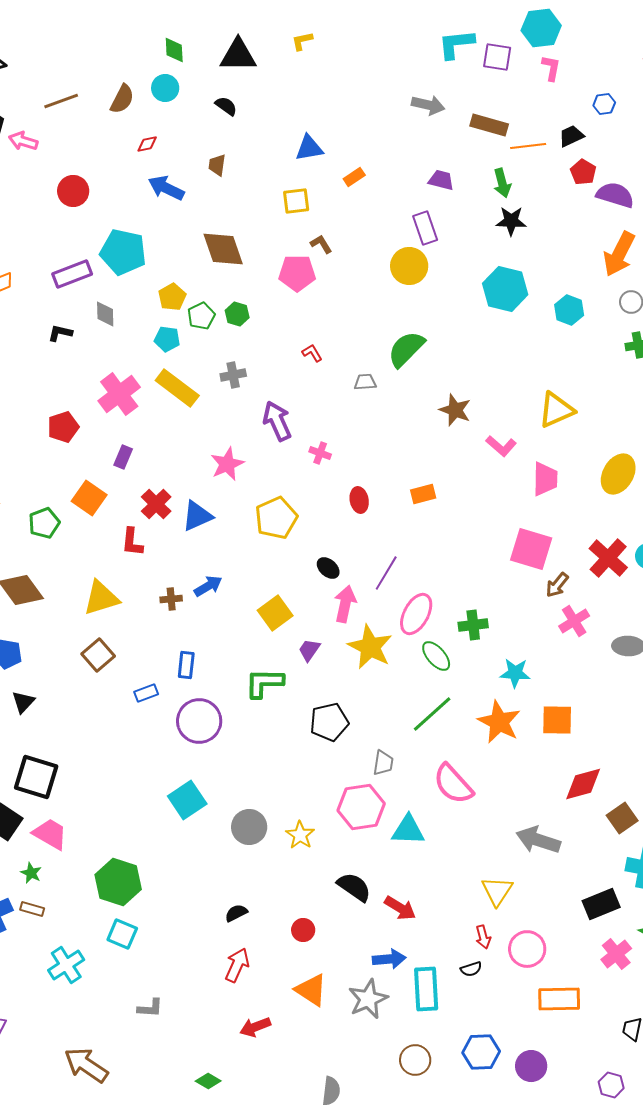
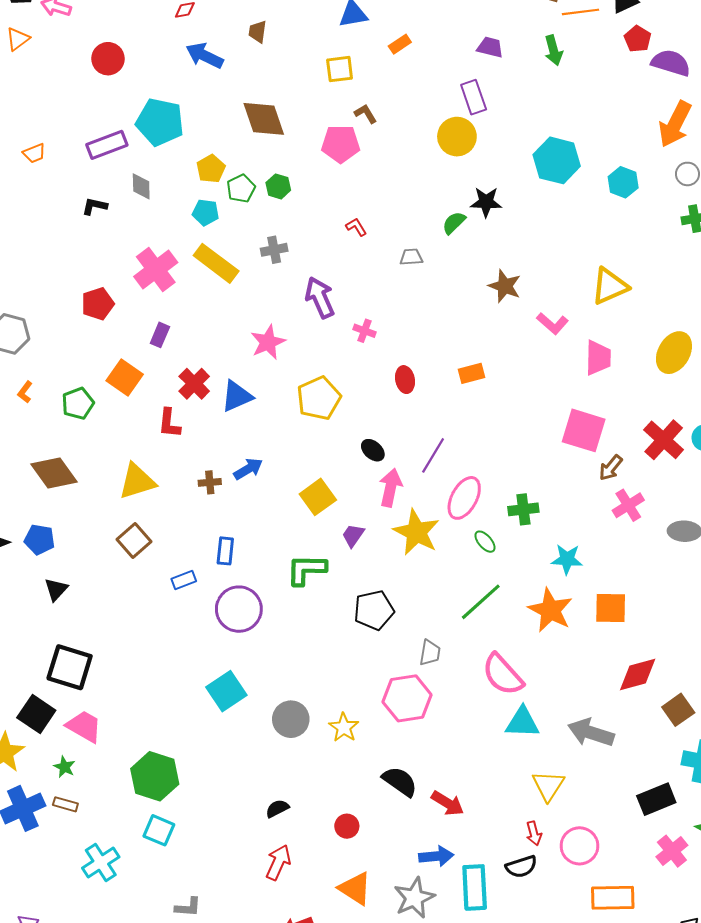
black star: (511, 221) -> (486, 202), moved
green semicircle: (406, 349) -> (454, 223), size x0.6
green ellipse: (436, 656) -> (485, 542), size x0.7
cyan triangle: (408, 830) -> (522, 722), moved
black semicircle: (471, 969) -> (521, 867), size x1.4

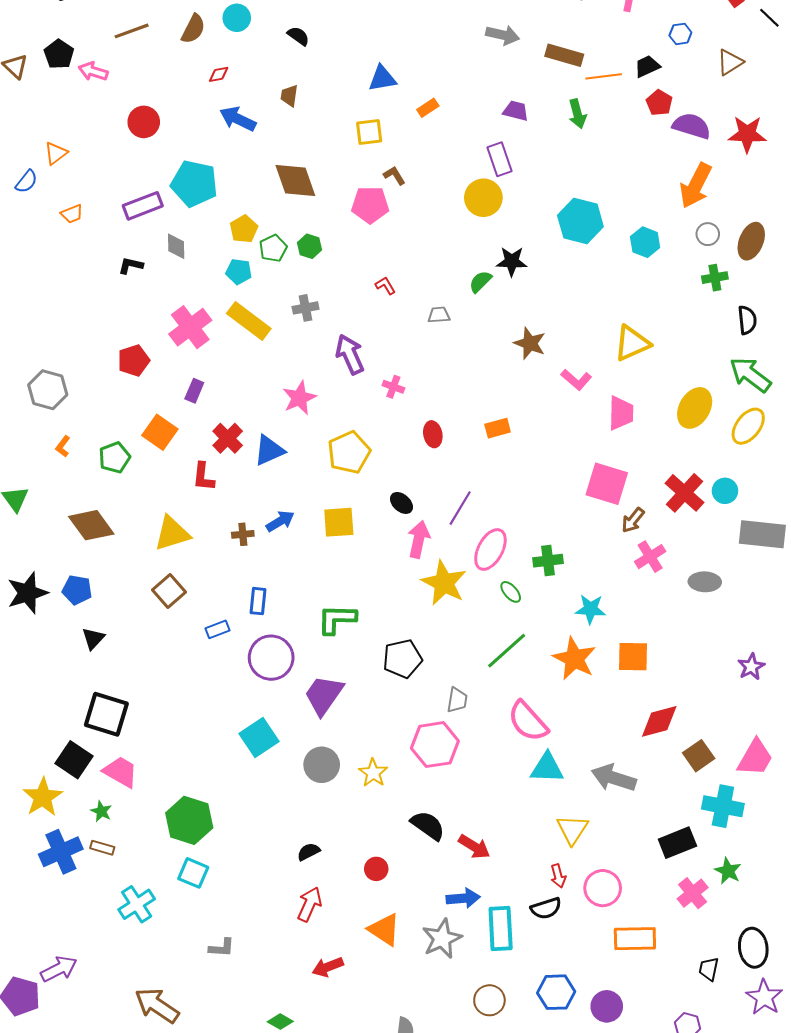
orange triangle: (18, 39) -> (56, 153), moved
yellow square: (318, 497) -> (339, 522), moved, turned 32
purple trapezoid: (353, 535) -> (324, 695), moved, size x1.8

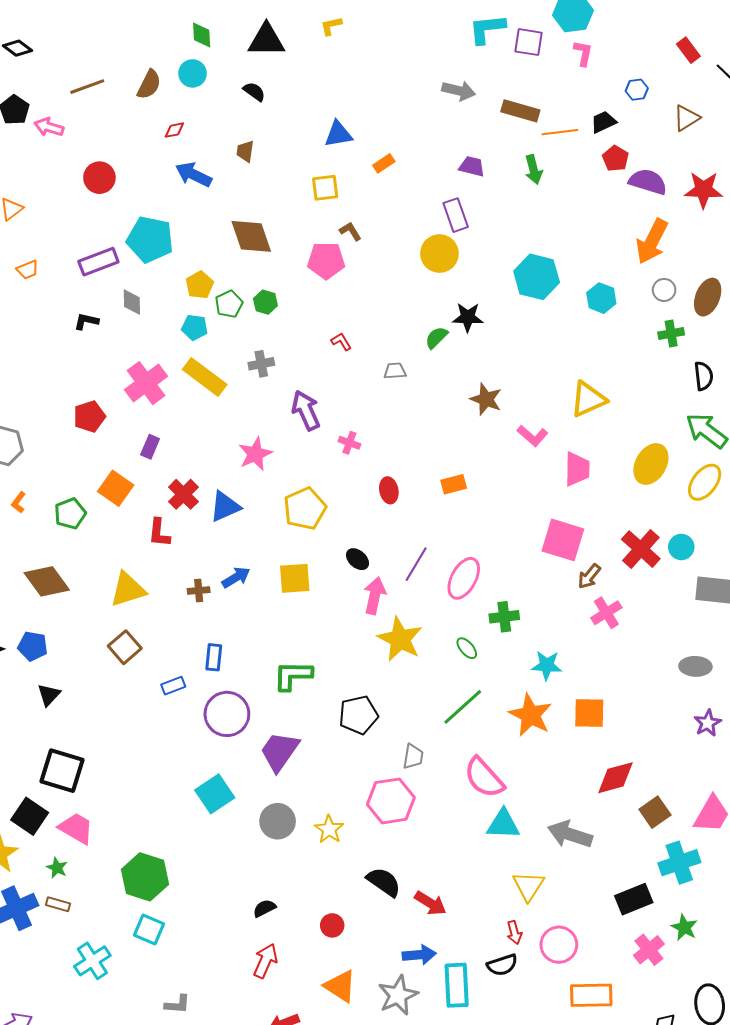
pink ellipse: (490, 549) -> (464, 578), moved
gray ellipse: (705, 582) -> (695, 666), moved
cyan cross: (723, 806) -> (679, 863), turned -30

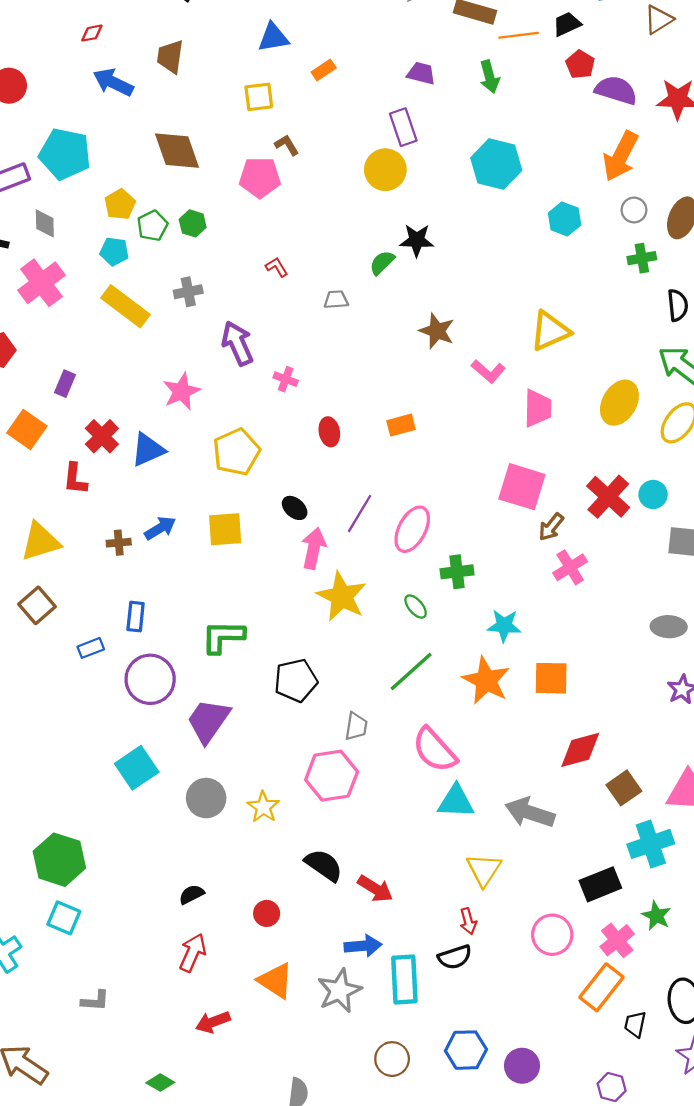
brown trapezoid: (245, 151) -> (170, 57), size x1.4
cyan hexagon: (537, 277) -> (496, 164), moved
pink cross: (146, 383) -> (41, 283), moved
pink circle: (559, 945) -> (552, 935), moved
orange rectangle: (591, 995) -> (602, 987), moved, turned -51

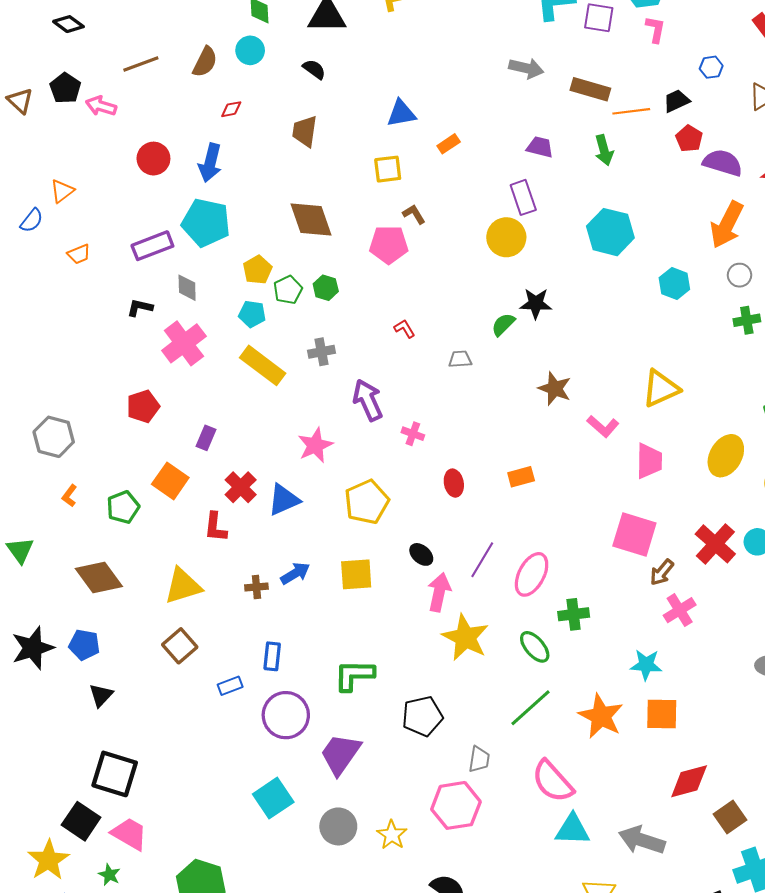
blue arrow: (113, 82) -> (210, 163), moved, turned -102
green ellipse: (416, 607) -> (535, 647), size x1.4
cyan star: (504, 626) -> (646, 665), moved

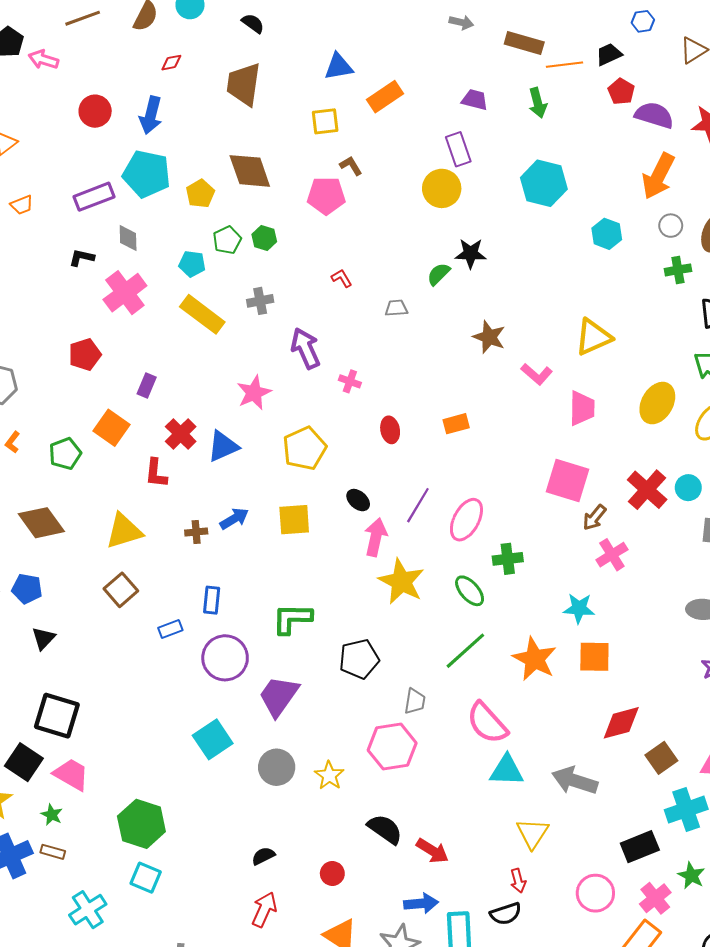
gray arrow: (526, 68) -> (461, 22), size x0.7
brown trapezoid: (305, 131) -> (244, 84), size x1.4
orange rectangle: (449, 144) -> (385, 97), size x1.6
yellow pentagon: (257, 270) -> (200, 194), moved

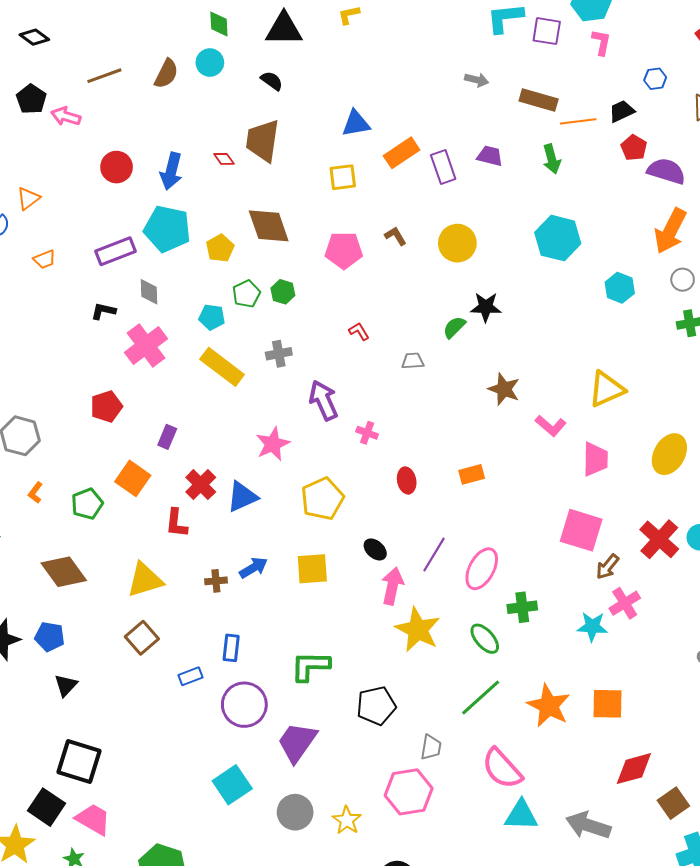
red diamond: (171, 63) -> (224, 159), moved, turned 65
purple rectangle: (458, 149) -> (443, 167), moved
brown L-shape: (351, 166) -> (395, 236), moved
cyan star: (579, 608) -> (592, 627), moved

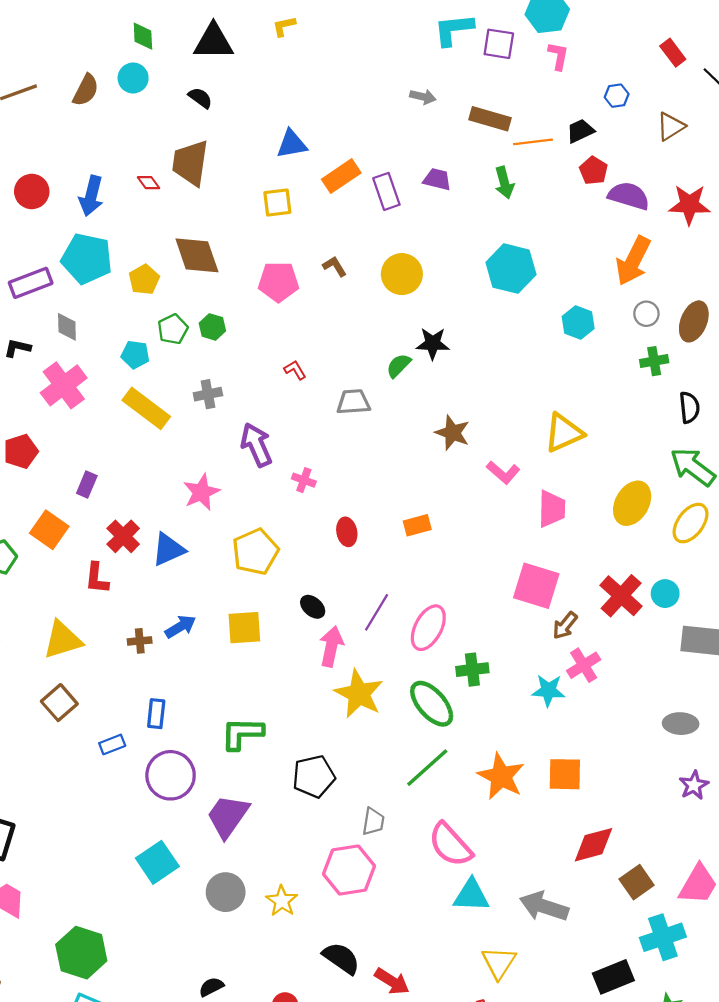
gray trapezoid: (413, 361) -> (353, 402), size x1.4
green ellipse: (485, 639) -> (432, 704), size x1.4

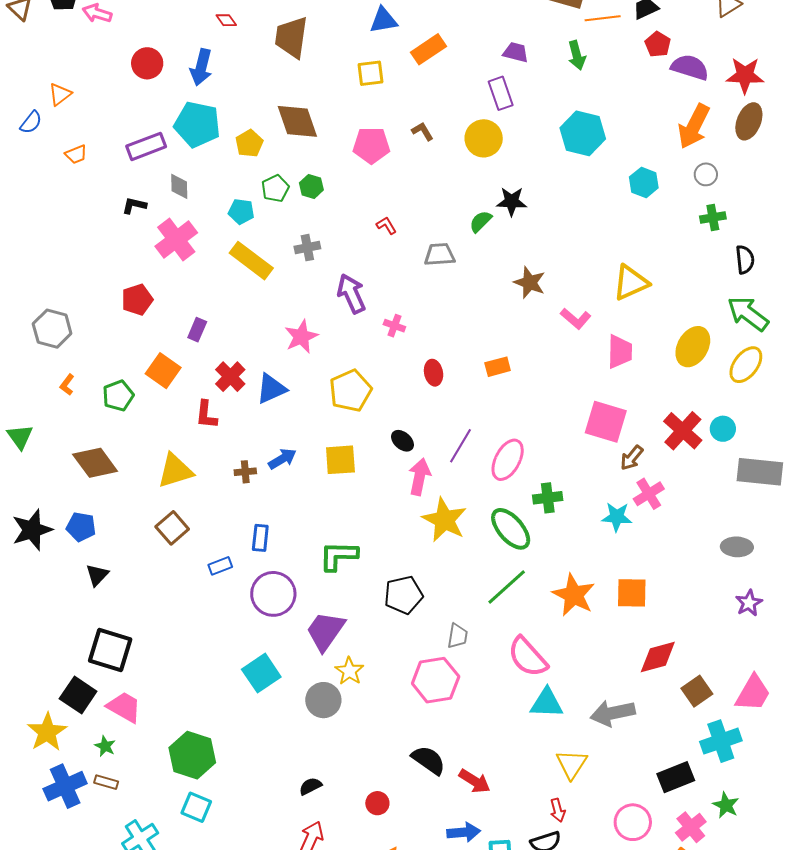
red diamond: (148, 183) -> (226, 20), moved
purple rectangle: (386, 191) -> (501, 93), moved
brown ellipse: (694, 321) -> (749, 121), moved
yellow star: (282, 901) -> (349, 671), moved
gray arrow: (544, 906) -> (613, 713), turned -30

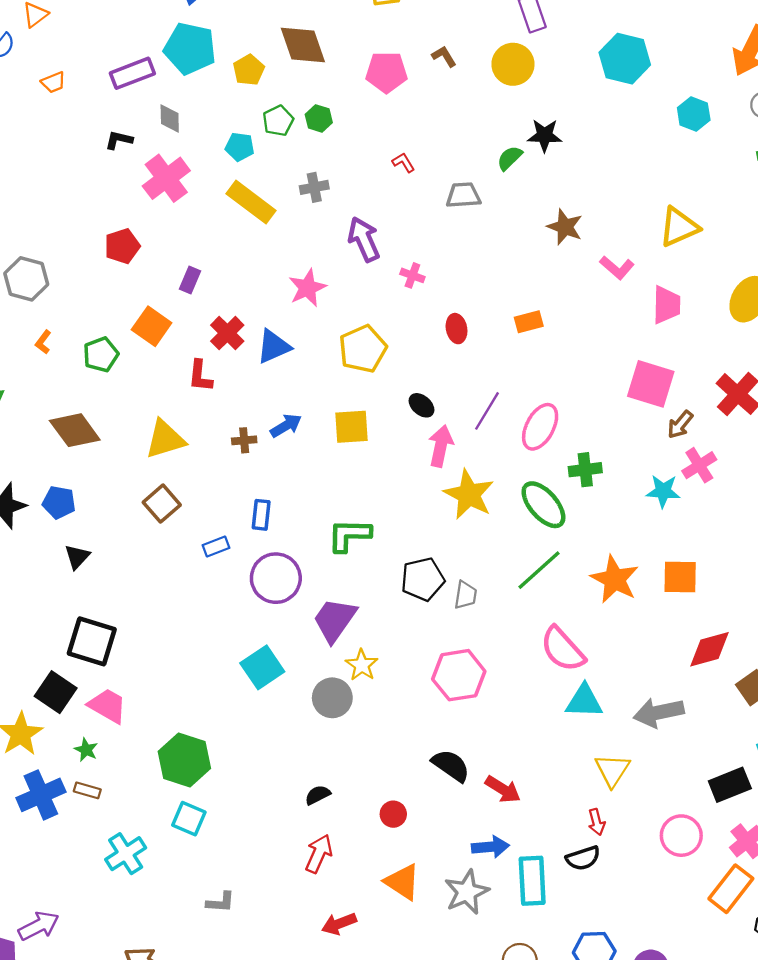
gray trapezoid: (458, 636) -> (466, 595), moved

